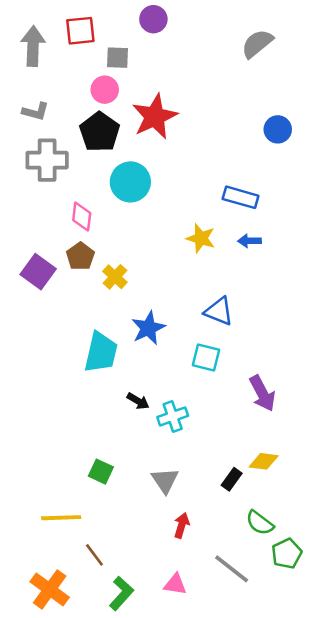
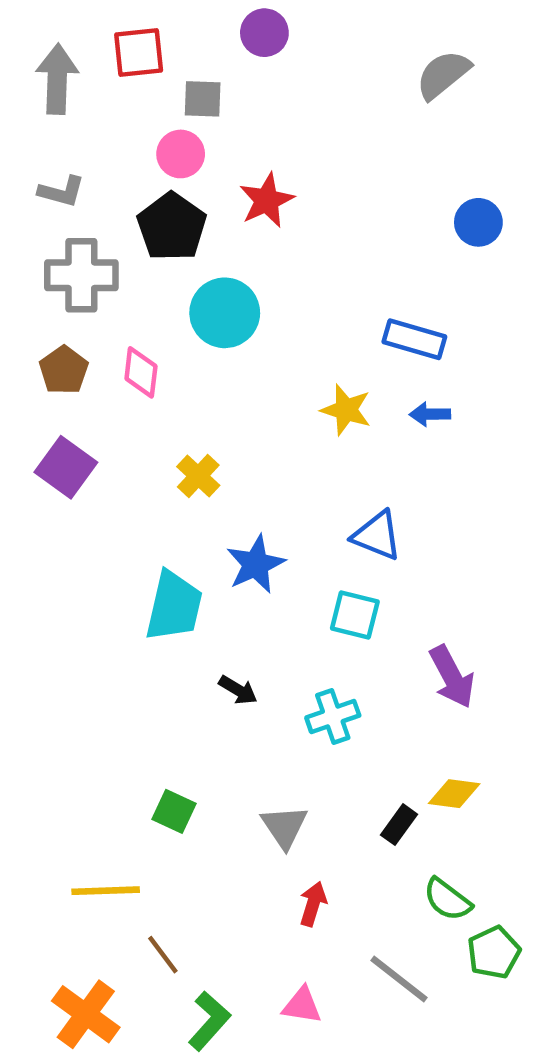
red star: (155, 117) -> (267, 200), size x0.7
brown pentagon: (80, 256) -> (64, 370), moved
cyan cross: (173, 416) -> (333, 716), moved

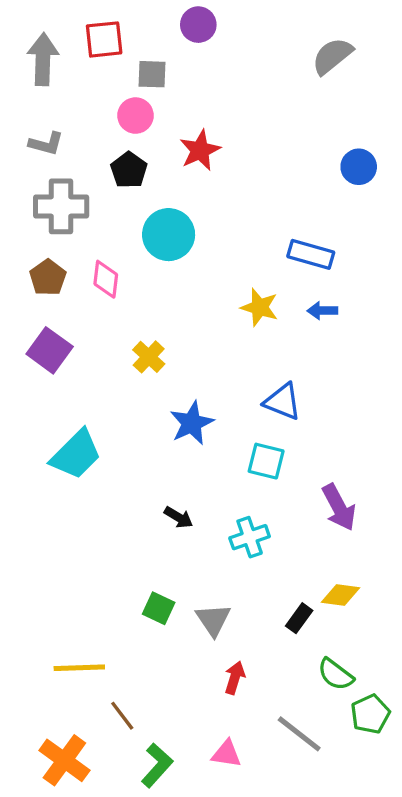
black pentagon: (172, 227) -> (129, 170), size x0.7
cyan trapezoid: (174, 606) -> (76, 454), moved, turned 32
green square: (174, 811) -> (159, 608), moved

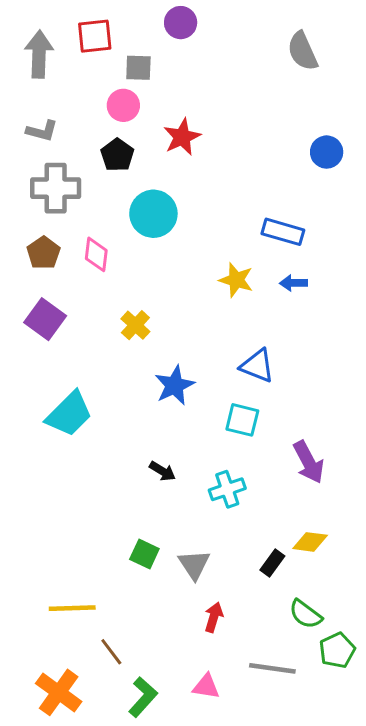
gray semicircle: (332, 56) -> (302, 51), turned -75
gray line: (299, 734) -> (272, 668), turned -30

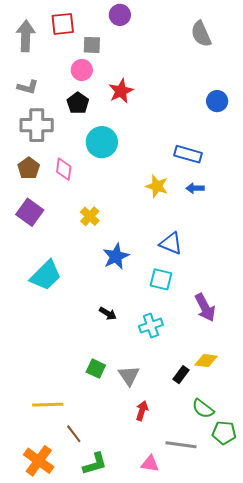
green pentagon: (337, 650) -> (224, 433), turned 30
pink triangle: (206, 686) -> (150, 464), moved
green L-shape: (143, 697) -> (95, 464), turned 32

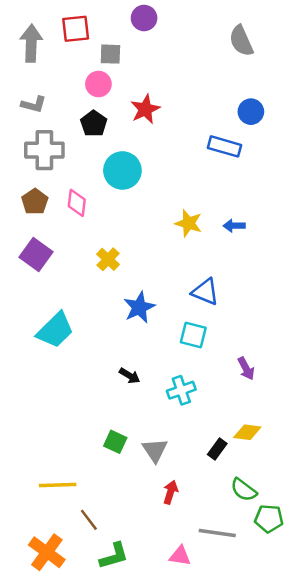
blue circle: (217, 101) -> (251, 112), moved
blue rectangle: (188, 154) -> (224, 146), moved
purple arrow: (205, 307) -> (246, 369), size x0.7

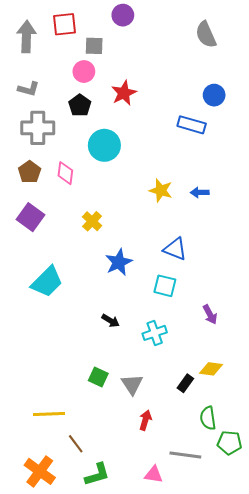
green semicircle: (244, 490) -> (208, 418), turned 45

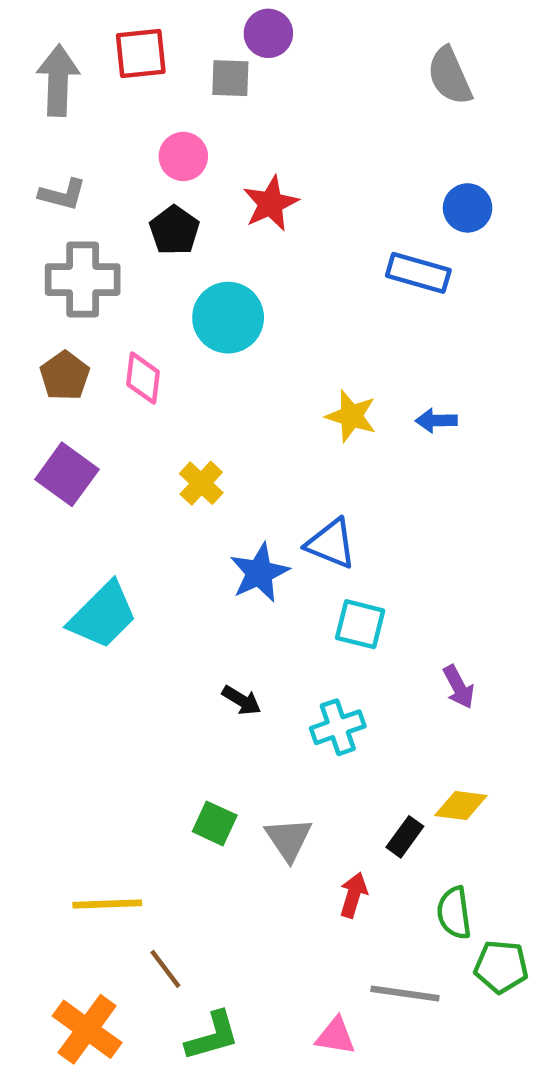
gray square: (94, 46) -> (230, 78), moved
blue triangle: (175, 249) -> (331, 544), moved
red arrow: (145, 420) -> (353, 895), moved

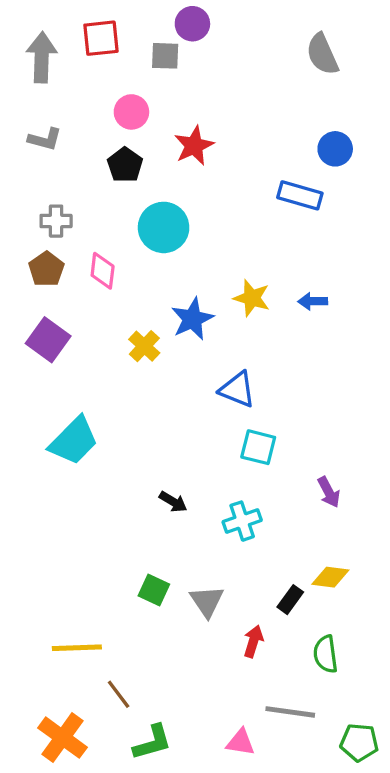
gray cross: (83, 280) -> (56, 221), moved, size x0.6
blue star: (259, 573) -> (192, 319), moved
green pentagon: (501, 967) -> (359, 742), moved

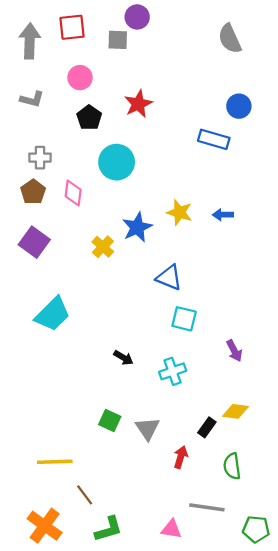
pink circle: (131, 112) -> (80, 78), moved

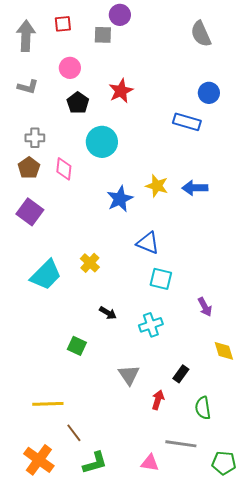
red square: (72, 27) -> (63, 24), size x0.7
blue arrow: (223, 215) -> (195, 188), size x1.4
yellow cross: (103, 247) -> (90, 263), moved
yellow diamond: (235, 411) -> (224, 351), moved, turned 65
green square: (110, 421) -> (77, 346), moved

